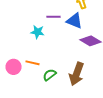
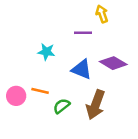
purple line: (54, 17) -> (83, 33), moved
blue triangle: (74, 21) -> (82, 69), moved

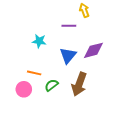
purple diamond: (113, 63) -> (93, 50), turned -45
blue triangle: (82, 69) -> (68, 55), turned 48
pink circle: (16, 96) -> (24, 89), moved

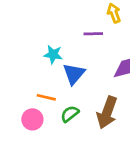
blue triangle: (68, 55) -> (74, 74), moved

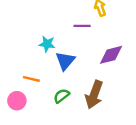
orange line: (46, 97) -> (31, 79), moved
pink circle: (32, 119) -> (17, 101), moved

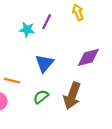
purple line: (82, 26) -> (47, 22), moved, turned -63
cyan star: (47, 44) -> (27, 30), moved

